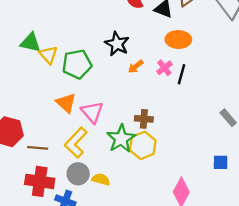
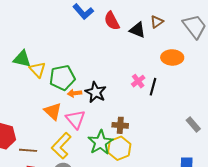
orange ellipse: (178, 39) -> (172, 57), moved
black star: (117, 44) -> (96, 92), moved
orange arrow: (136, 67) -> (75, 93), moved, turned 32

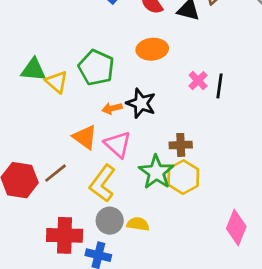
orange ellipse: (172, 57) -> (152, 49), moved
green pentagon: (62, 78) -> (96, 68), moved, turned -30
brown line: (28, 150) -> (55, 173), moved, turned -36

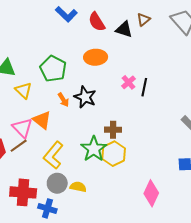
yellow triangle: (57, 82) -> (23, 90), moved
orange arrow: (112, 108) -> (63, 100), turned -112
pink triangle: (118, 144) -> (22, 128), moved

